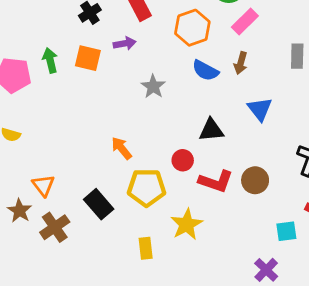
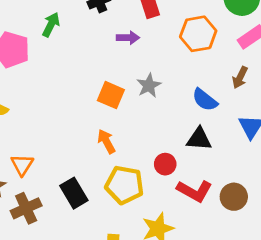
orange square: (88, 58) -> (111, 95), moved
green arrow: (50, 60) -> (51, 25), moved, turned 30
blue semicircle: (205, 70) -> (205, 100), moved

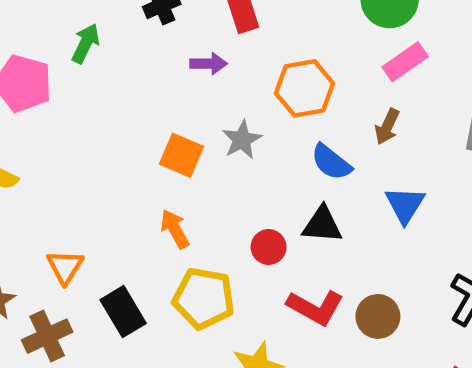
orange hexagon: (198, 34) -> (305, 88), moved
red circle: (165, 164) -> (269, 247), moved
orange triangle: (22, 165) -> (65, 267), moved

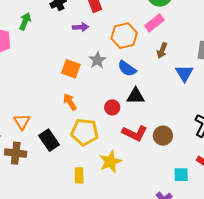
pink rectangle: (405, 62) -> (154, 23), moved
blue semicircle: (331, 162) -> (127, 69), moved
blue triangle: (405, 205) -> (184, 73), moved
brown cross: (47, 336) -> (16, 153), turned 35

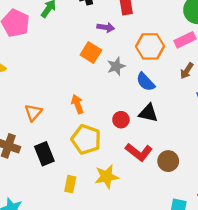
orange square: (71, 69) -> (91, 52), moved
orange triangle: (22, 122) -> (33, 113), moved
black rectangle: (49, 140) -> (44, 154), moved

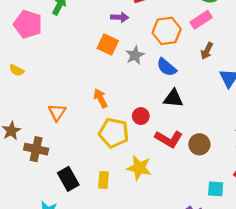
red circle: (121, 120) -> (141, 116), moved
black rectangle: (44, 154) -> (68, 179), moved
yellow star: (107, 177) -> (139, 168), turned 30

